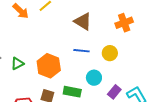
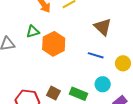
green triangle: (17, 64) -> (33, 32), moved
orange hexagon: (49, 66) -> (54, 44), moved

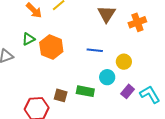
brown triangle: (103, 27) -> (107, 14), moved, turned 30
yellow circle: (123, 63) -> (124, 62), moved

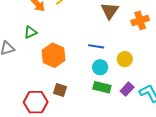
orange hexagon: (51, 47) -> (54, 55), moved
cyan circle: (107, 77) -> (100, 67), moved
green rectangle: (85, 91) -> (102, 87), moved

